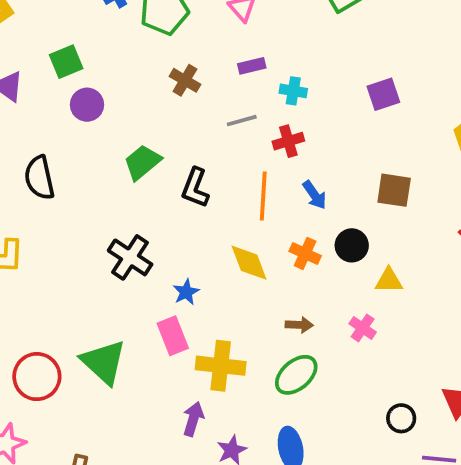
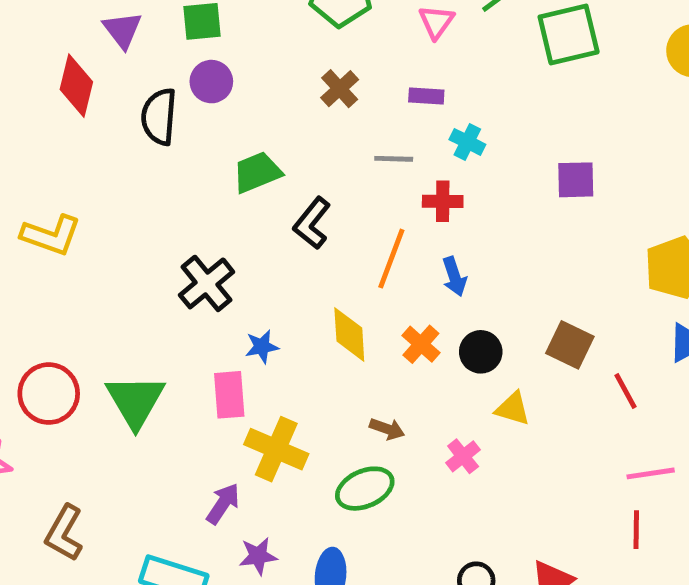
black semicircle: (39, 178) -> (159, 117), moved
brown square: (394, 190) -> (570, 345), moved

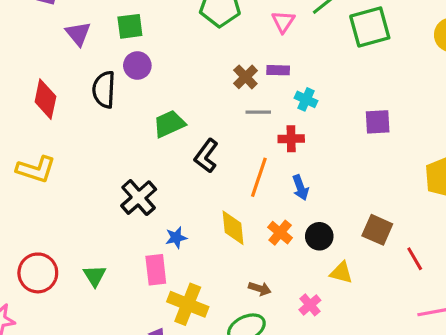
red diamond: (76, 86) -> (45, 99), moved
brown cross: (340, 89) -> (245, 77), moved
green triangle: (135, 401) -> (95, 276), size x0.6

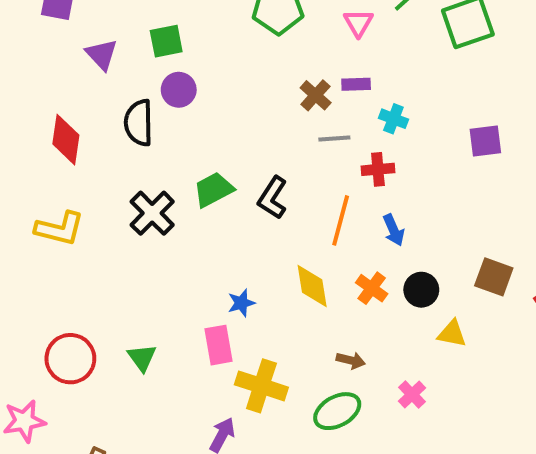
green trapezoid: (169, 124) -> (213, 190), moved
black cross: (139, 198) -> (152, 213), moved
pink cross: (310, 305) -> (412, 394), moved

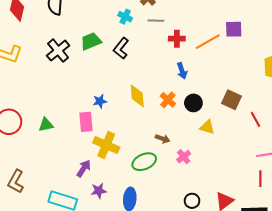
cyan cross: (393, 119) -> (125, 17), moved
orange line: (341, 220) -> (208, 42), moved, turned 40
green triangle: (142, 358) -> (46, 125), turned 49
brown arrow: (351, 360) -> (163, 139), moved

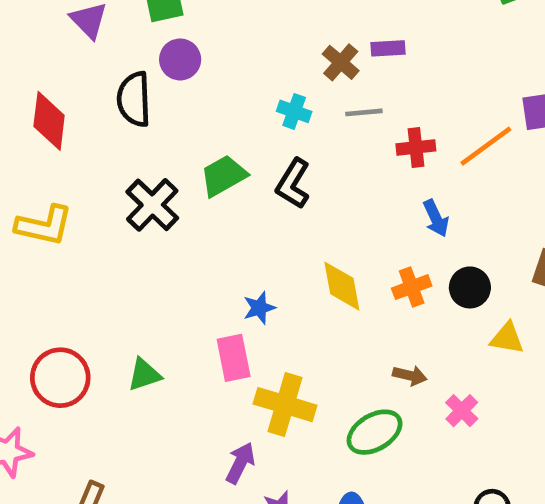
orange cross: (168, 100) -> (412, 287), turned 35

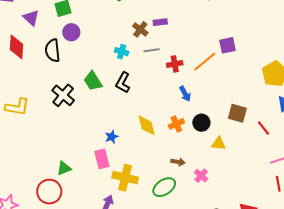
red diamond: (49, 121) -> (16, 47), moved
green trapezoid: (224, 176) -> (93, 81), turned -90
red circle: (60, 378) -> (49, 192), moved

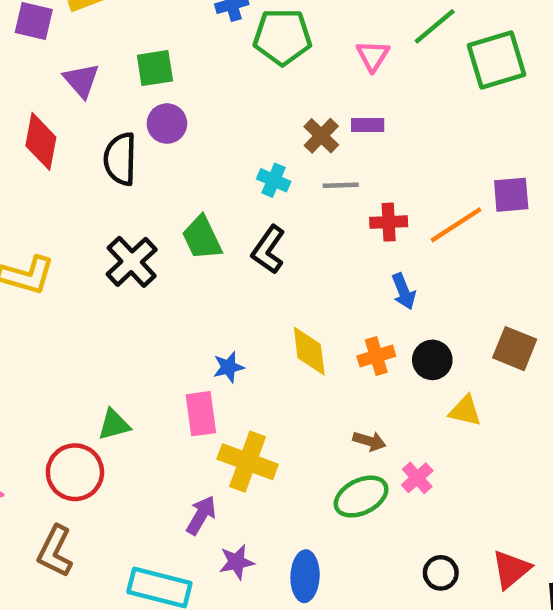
green ellipse: (164, 187) -> (361, 497), moved

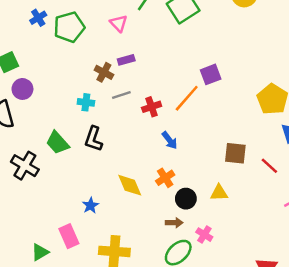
black circle: (432, 360) -> (186, 199), moved
pink rectangle: (201, 414) -> (69, 236), moved

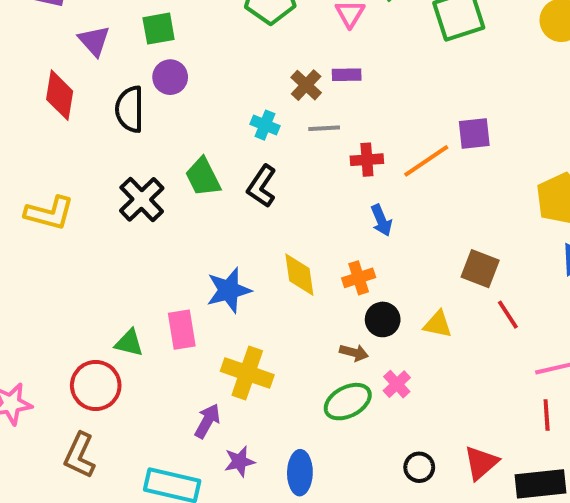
red line: (269, 166) -> (508, 315), moved
blue star: (90, 205) -> (229, 290), size x1.6
green triangle: (40, 252) -> (129, 343), turned 30

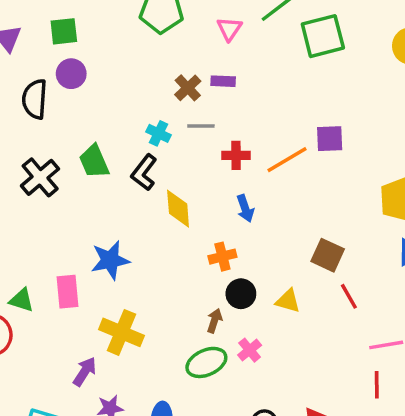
cyan cross: (265, 125) -> (159, 133), moved
yellow diamond: (299, 275) -> (178, 209), moved
brown arrow: (354, 353) -> (214, 321), turned -90

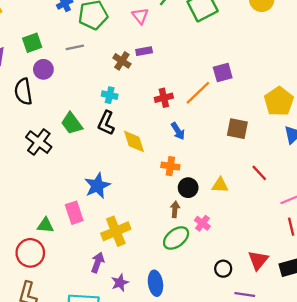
gray line: (201, 126) -> (75, 47), moved
brown square: (328, 255) -> (237, 129), moved
orange cross: (222, 257) -> (170, 166), turned 36
yellow cross: (122, 332) -> (116, 231), turned -32

